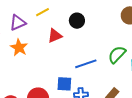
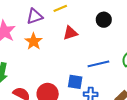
black circle: (77, 21) -> (104, 20), moved

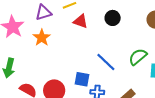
red triangle: (70, 33) -> (81, 21), moved, turned 35
blue line: (98, 64) -> (106, 62), turned 55

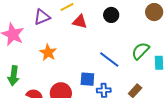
orange star: (42, 38) -> (48, 52), moved

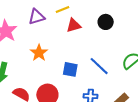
red triangle: (80, 22) -> (74, 25), turned -35
blue square: (87, 79) -> (70, 69), moved

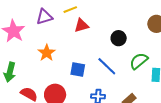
black circle: (106, 22) -> (119, 38), moved

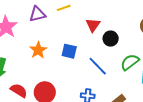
red triangle: (81, 25) -> (93, 25), moved, turned -42
blue square: (78, 70) -> (69, 51), moved

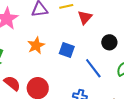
red triangle: (93, 25) -> (85, 17), moved

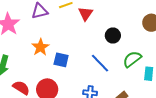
blue square: (67, 50) -> (61, 60), moved

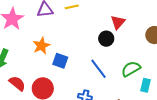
red triangle: (86, 14) -> (118, 22), moved
black circle: (113, 35) -> (106, 39), moved

